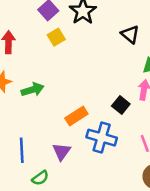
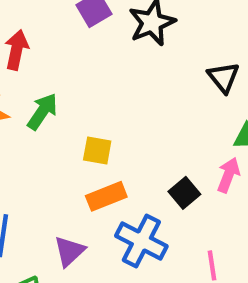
yellow square: (56, 37) -> (97, 150), moved, turned 30
green arrow: (33, 90) -> (42, 112), moved, turned -50

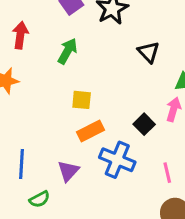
black triangle: (224, 77) -> (148, 52), moved
green arrow: (42, 112) -> (67, 51), moved

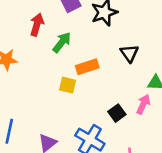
red arrow: (20, 35) -> (37, 25), moved
orange rectangle: (90, 131) -> (87, 67), moved

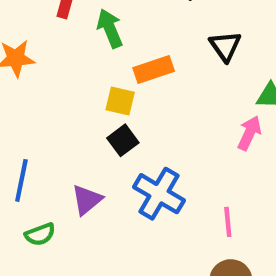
green arrow: (62, 42) -> (110, 28), turned -60
black square: (117, 113) -> (123, 140), moved

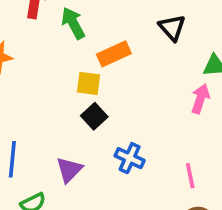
blue cross: (159, 194) -> (130, 158), size x0.7

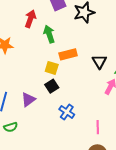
black triangle: (172, 28) -> (99, 62), moved
purple triangle: (69, 170) -> (28, 100), moved

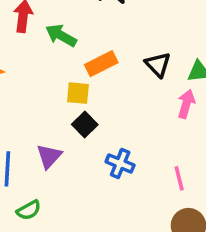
green arrow: (49, 34) -> (61, 36), turned -30

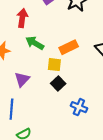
green arrow: (61, 36) -> (35, 43), moved
purple triangle: (49, 156) -> (22, 79), moved

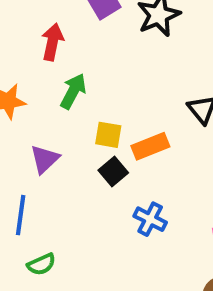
green arrow: (35, 43) -> (73, 91), turned 84
orange rectangle: (69, 47) -> (150, 146), moved

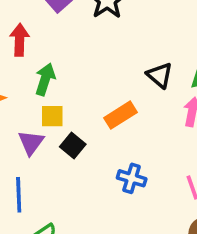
yellow square: (108, 135) -> (52, 116), moved
black square: (113, 171) -> (73, 145), moved

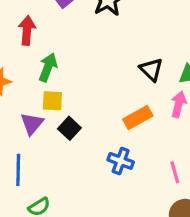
orange rectangle: (121, 115) -> (138, 118), moved

